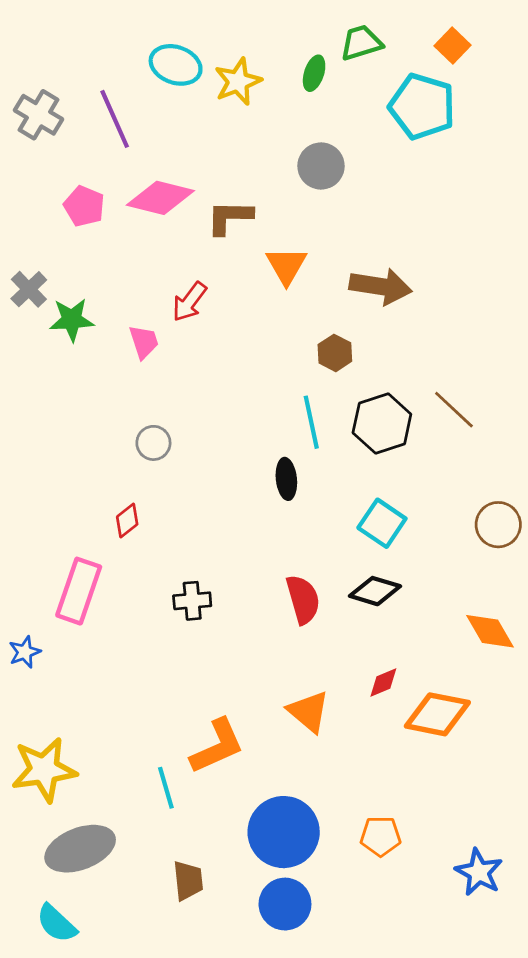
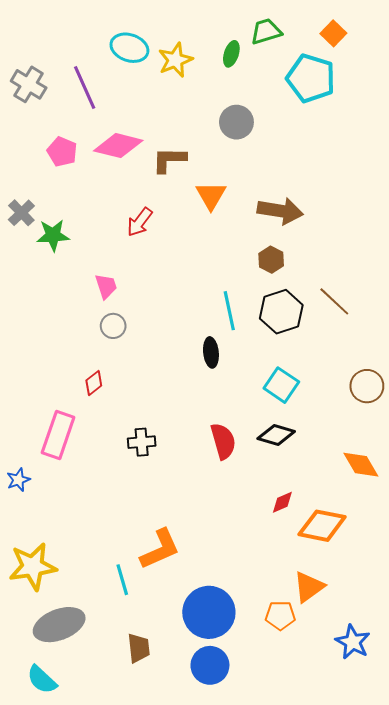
pink trapezoid: (144, 342) -> (106, 286), moved
brown hexagon: (335, 353) -> (271, 260), moved
orange triangle: (309, 712) -> (309, 587), moved, turned 44

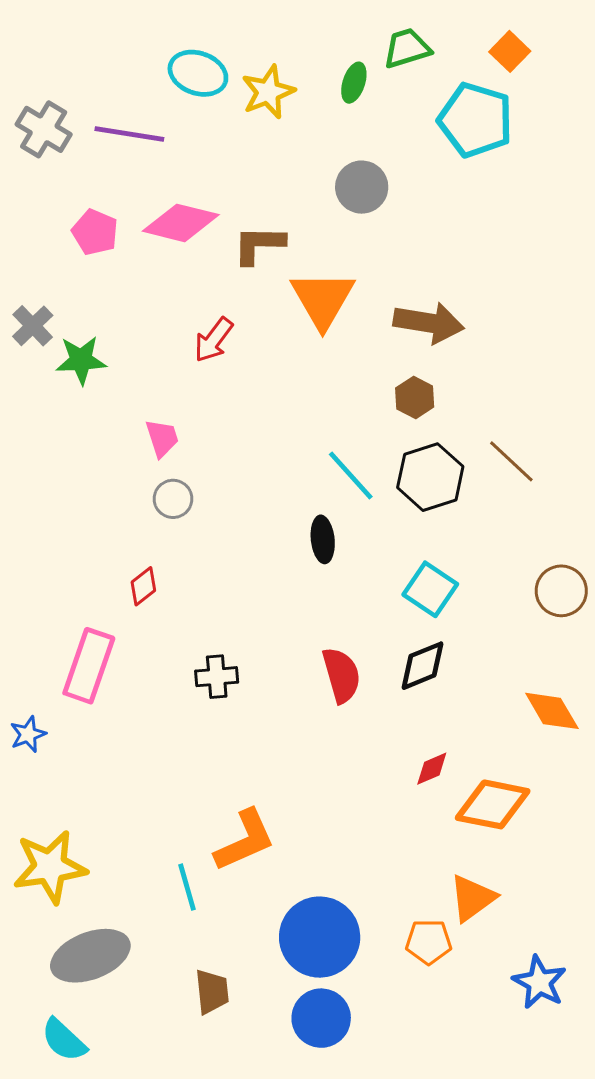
purple line: (85, 87) -> (129, 134), turned -57
orange triangle: (211, 195) -> (323, 299), size x1.4
cyan line: (229, 311) -> (351, 475), turned -30
black diamond: (276, 435) -> (422, 666), turned -39

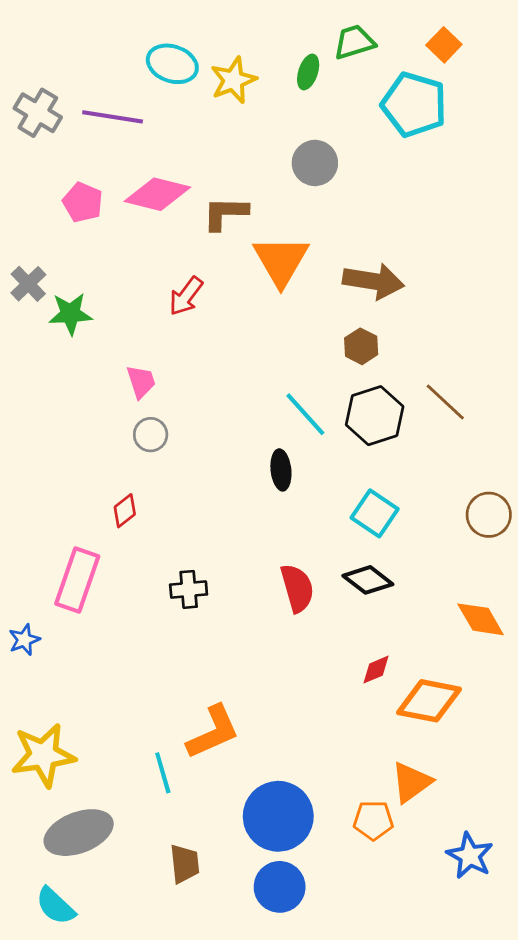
black diamond: (422, 666) -> (368, 580), turned 60

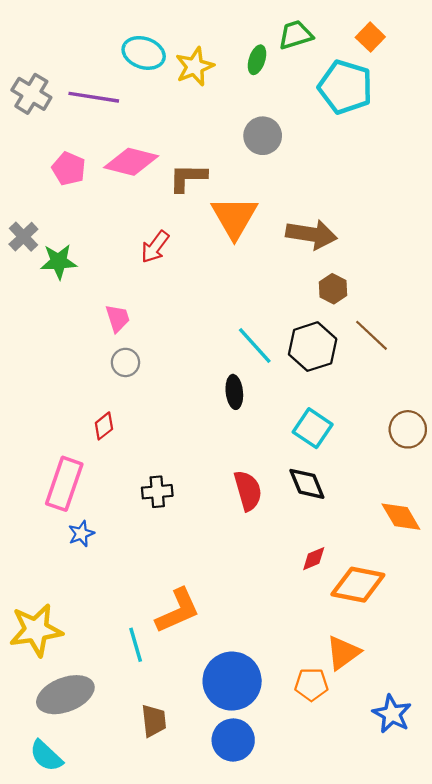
brown hexagon: (361, 346) -> (333, 289), moved
black diamond: (368, 580) -> (307, 484), turned 30
blue star: (24, 640) -> (81, 534), moved

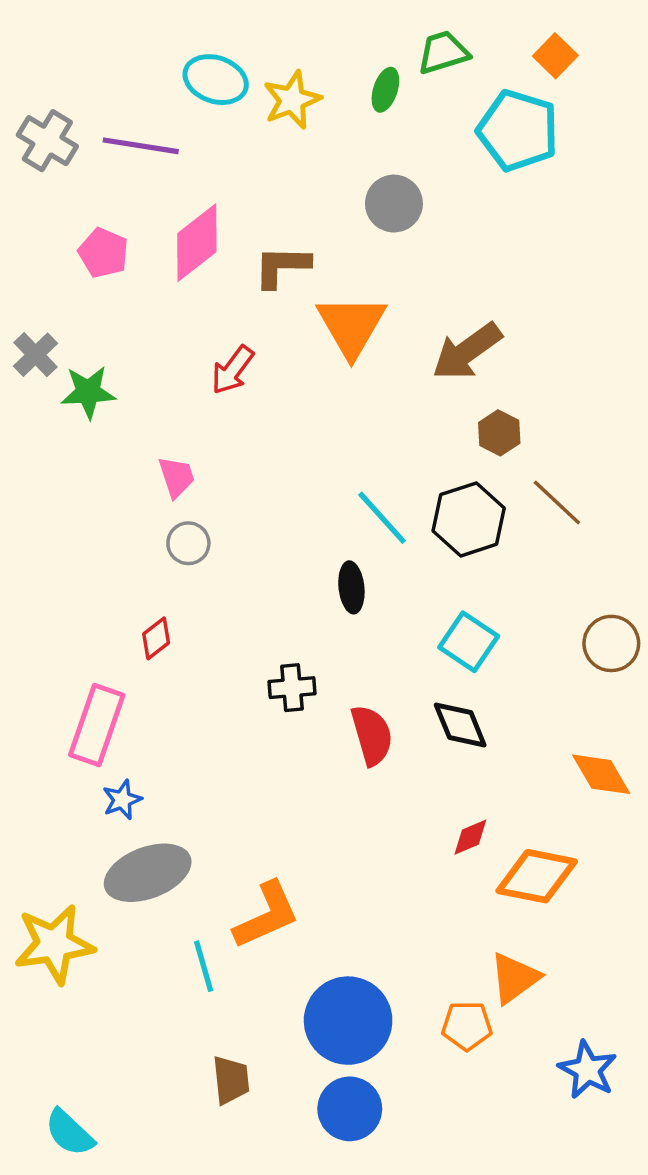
pink diamond: (131, 162) -> (197, 243), turned -52
brown arrow: (311, 234) -> (467, 351), turned 135
black cross: (157, 492) -> (292, 688), moved
gray ellipse: (65, 695) -> (148, 873), moved

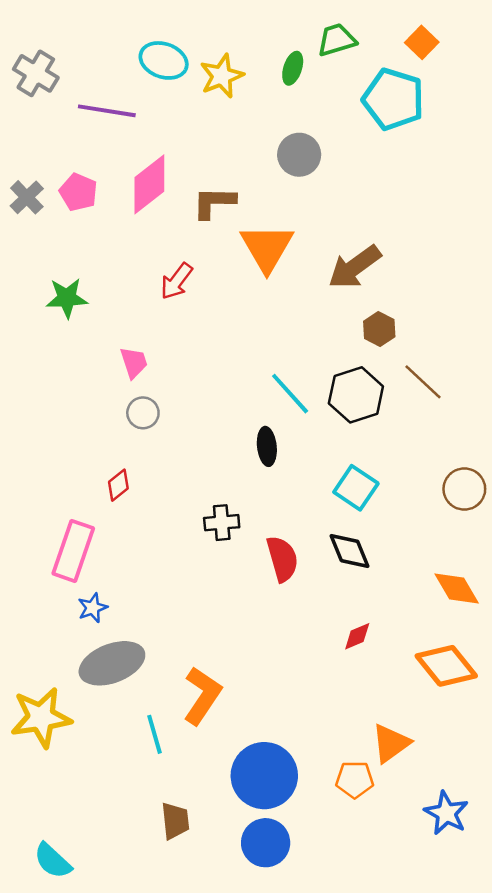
gray cross: (47, 141) -> (36, 73), moved
gray cross: (36, 355) -> (27, 197), moved
orange diamond: (537, 876) -> (446, 666), moved, turned 40
orange L-shape: (267, 915) -> (202, 696), turned -32

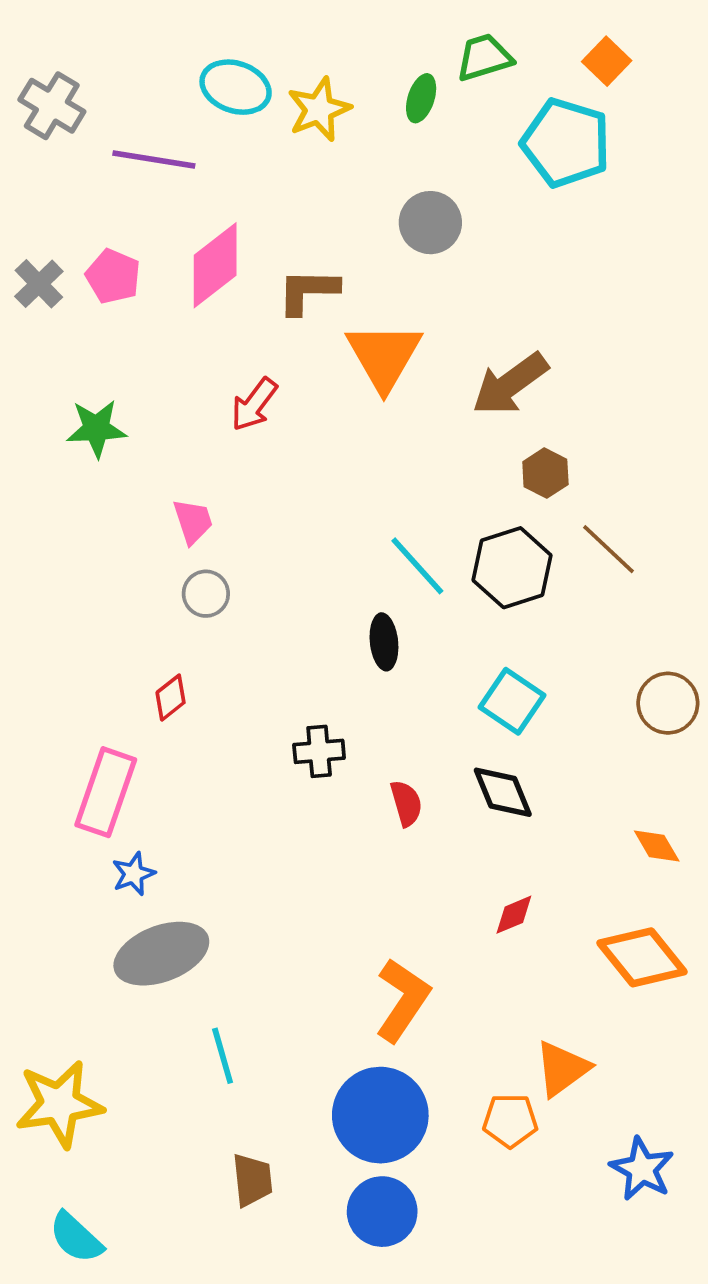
red semicircle: (282, 559) -> (406, 803), size x0.7
orange diamond: (457, 588) -> (657, 846), size x0.7
orange L-shape: (202, 696) -> (403, 1000), moved
yellow star: (41, 718) -> (59, 1104), moved

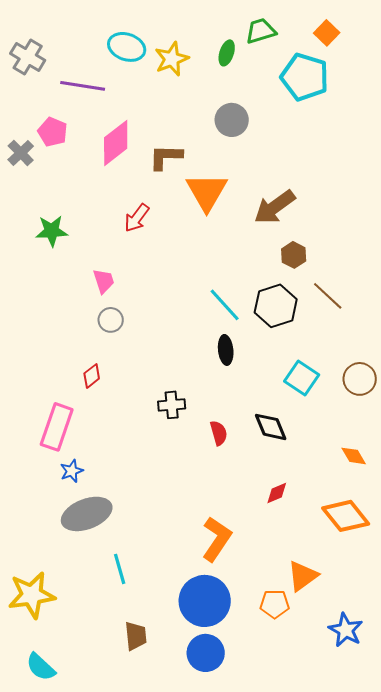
pink pentagon: (113, 276) -> (53, 132), moved
black ellipse: (384, 642) -> (226, 350), moved
cyan square: (512, 701) -> (302, 378), moved

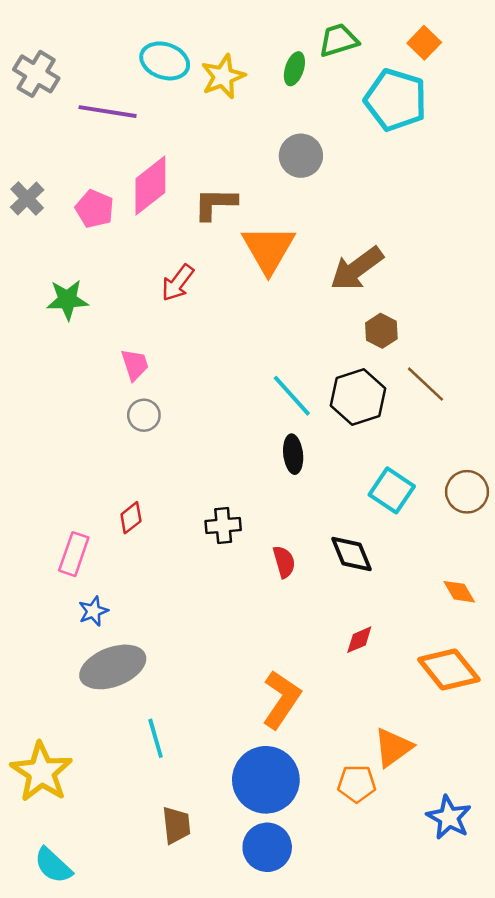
pink pentagon: (53, 132) -> (95, 209), moved
red diamond: (92, 376) -> (131, 518), moved
pink rectangle: (57, 427) -> (74, 554), size x0.7
yellow star: (32, 595) -> (41, 772), turned -30

